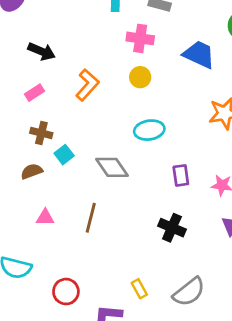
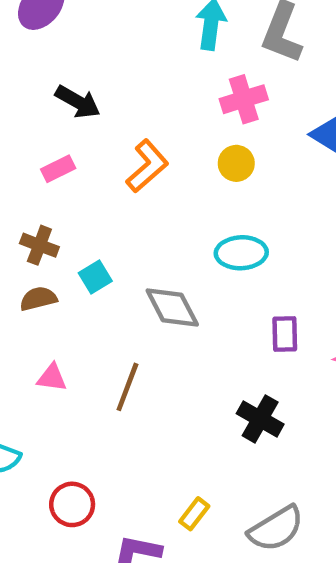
pink cross: (140, 38) -> (244, 99), turned -32
brown cross: (41, 133) -> (39, 245), moved
yellow rectangle: (139, 289) -> (194, 514), turned 60

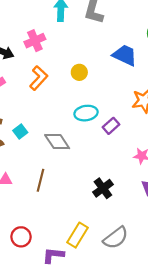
pink cross: (244, 99) -> (35, 41), moved
purple rectangle: (285, 334) -> (111, 126), moved, turned 56
black cross: (260, 419) -> (103, 188), turned 30
yellow rectangle: (194, 514) -> (77, 235), size x1.6

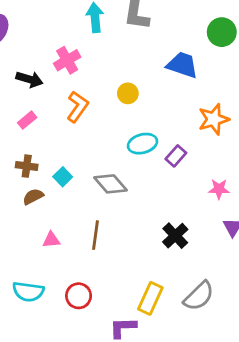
red circle: (21, 237) -> (79, 296), moved

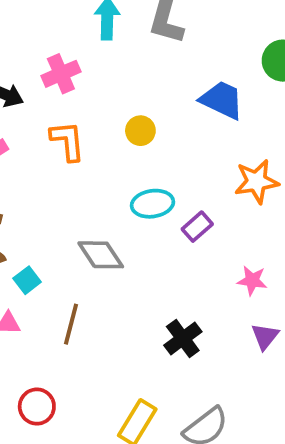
orange L-shape: (78, 107) -> (68, 141), turned -48
cyan square: (63, 177) -> (27, 280), moved

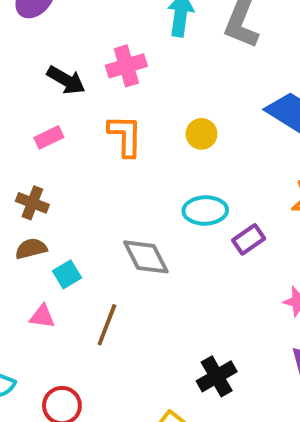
black cross: (183, 339) -> (217, 376), moved

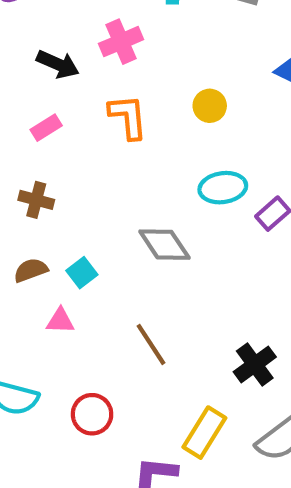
brown semicircle: (31, 249) -> (31, 270), moved
brown line: (107, 325) -> (151, 344), moved, turned -48

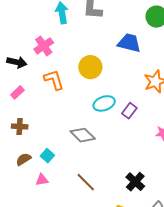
yellow circle: (210, 106) -> (90, 67), size x1.5

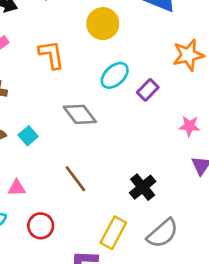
orange L-shape: (54, 80) -> (51, 55), moved
cyan ellipse: (104, 103) -> (115, 75), turned -30
pink triangle: (42, 180) -> (17, 188), moved

